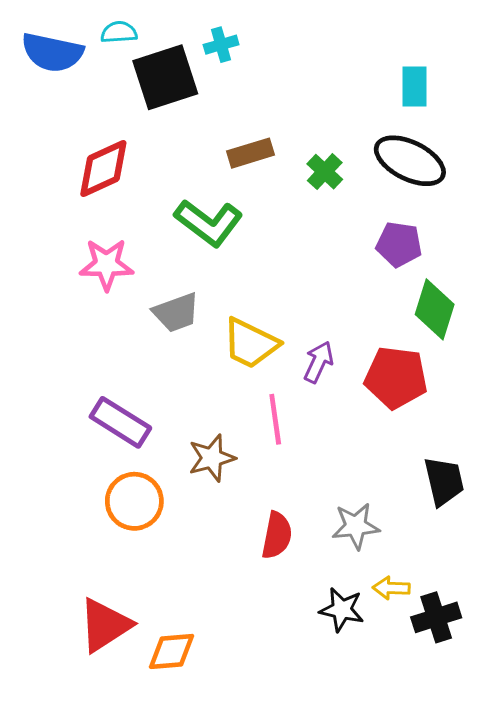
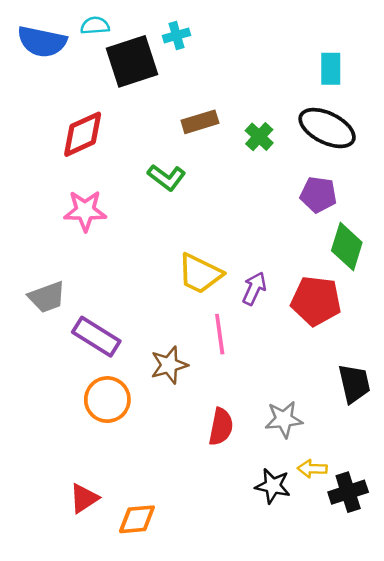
green L-shape: (209, 223) -> (167, 177), size x0.7
gray trapezoid: (176, 312) -> (47, 297), moved
red triangle: (105, 625) -> (84, 498), size x0.7

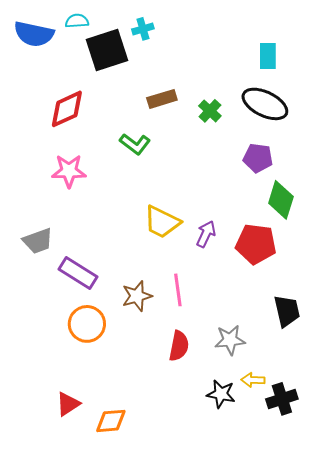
pink line: (220, 334) -> (178, 290), moved

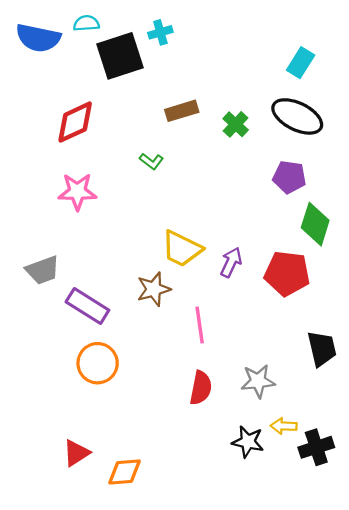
cyan rectangle: (268, 56) -> (301, 63), turned 32
green L-shape: (135, 144) -> (151, 161), size x0.7
brown star: (137, 296) -> (154, 289), moved

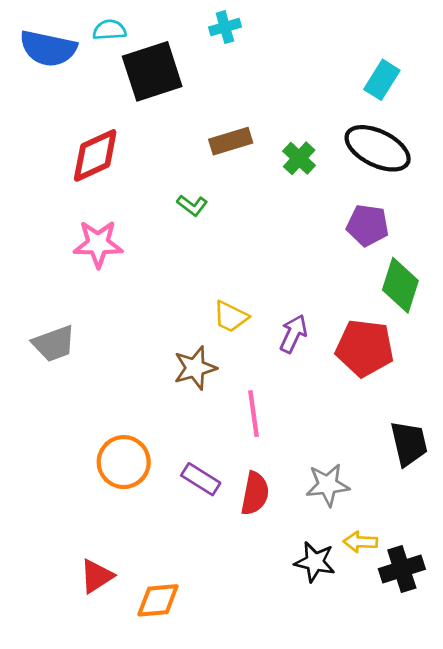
cyan cross: (160, 32) -> (225, 27), moved
yellow trapezoid: (182, 249) -> (231, 317), size x0.7
purple rectangle: (87, 306) -> (201, 479), moved, size x0.7

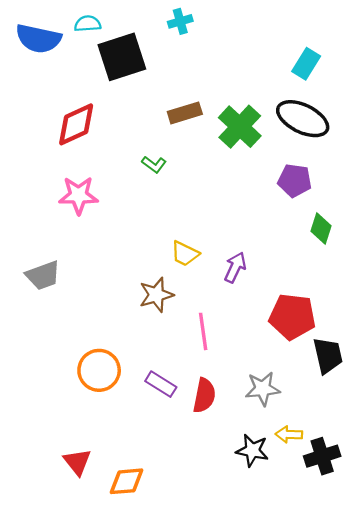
green cross: (299, 158) -> (240, 127), size x1.6
green diamond: (400, 285) -> (321, 228), size x0.7
red pentagon: (365, 348) -> (292, 317), moved
red triangle: (97, 576) -> (77, 462), turned -36

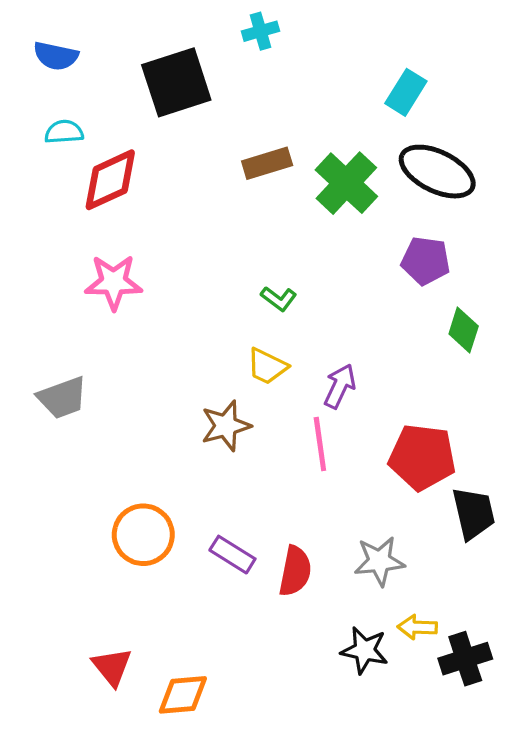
cyan semicircle: (88, 24) -> (64, 132), moved
blue semicircle: (38, 39) -> (56, 56), size x0.7
cyan rectangle: (306, 64) -> (406, 92), moved
green L-shape: (154, 164) -> (279, 299), moved
pink line: (203, 331) -> (320, 444), moved

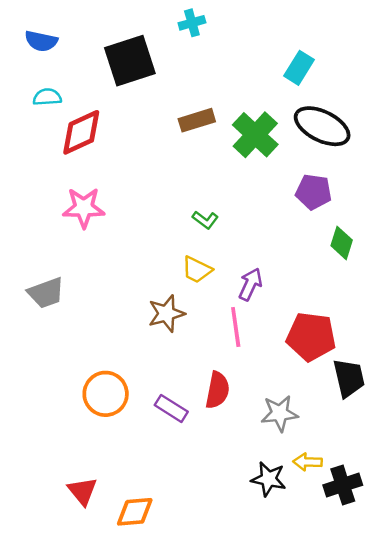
red semicircle: (295, 571) -> (217, 390), moved

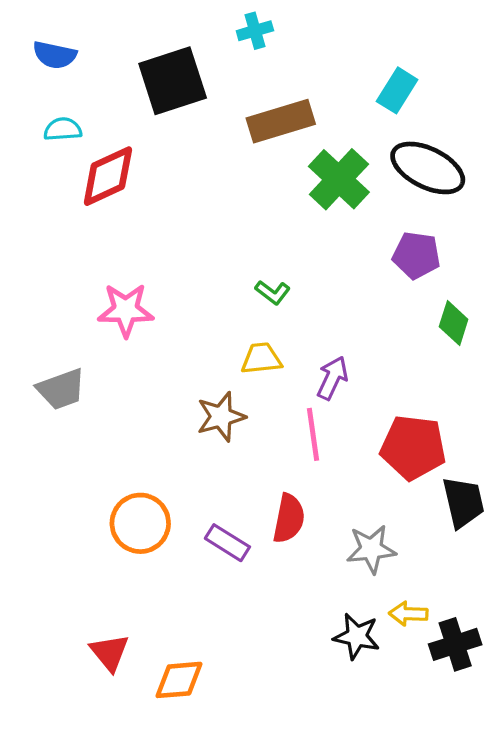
brown rectangle: (197, 120) -> (281, 121), moved, size x1.4
pink star: (84, 208) -> (126, 310), moved
yellow trapezoid: (197, 270) -> (261, 359), turned 148

